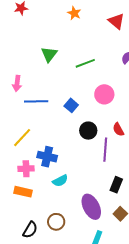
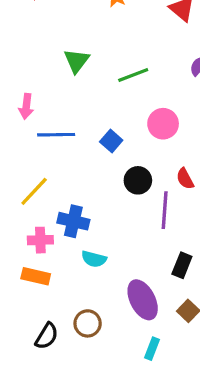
cyan semicircle: (60, 181) -> (94, 259), turned 42

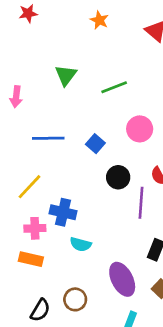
pink arrow: (26, 106) -> (16, 97), moved

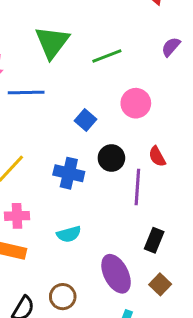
green triangle: (66, 75) -> (52, 42), size x1.4
blue line: (48, 138) -> (26, 93), moved
blue cross: (63, 212) -> (69, 173), moved
cyan semicircle: (81, 244) -> (69, 234), turned -30

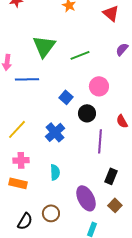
red semicircle: (157, 156) -> (122, 121), moved
black circle: (111, 158) -> (87, 113), moved
blue cross: (69, 173) -> (55, 132), turned 36
cyan semicircle: (69, 234) -> (55, 172), turned -77

